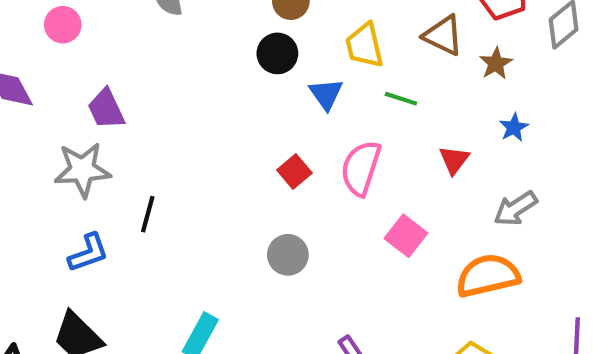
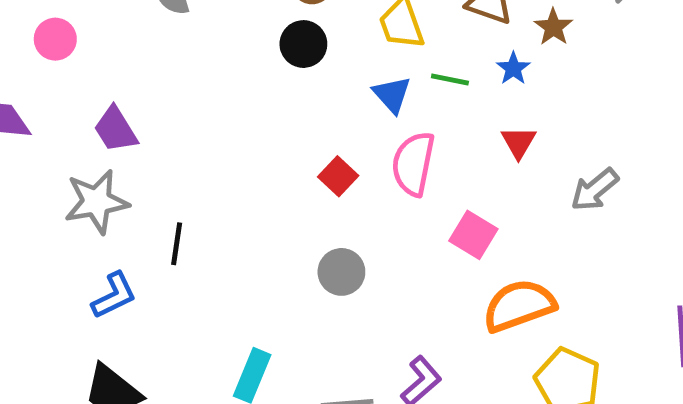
blue triangle: (326, 94) -> (392, 95), moved
blue star: (514, 127) -> (513, 68), moved
orange semicircle: (488, 276) -> (519, 306), moved

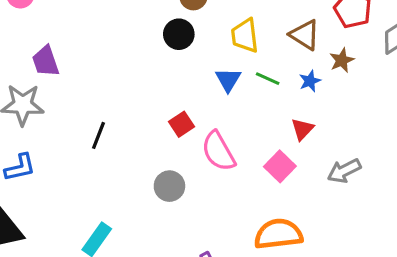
pink semicircle: (413, 164) -> (218, 151), moved, turned -54
pink square: (473, 235) -> (280, 166), moved
black line: (177, 244) -> (99, 135), moved

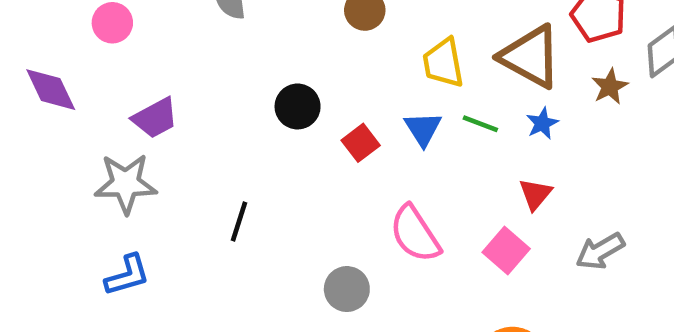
black circle: (179, 34) -> (298, 106), moved
brown triangle: (305, 35) -> (531, 57), size x1.4
brown star: (342, 60) -> (610, 87), moved
purple trapezoid: (46, 61) -> (155, 118), turned -96
red square: (181, 124) -> (361, 143), moved

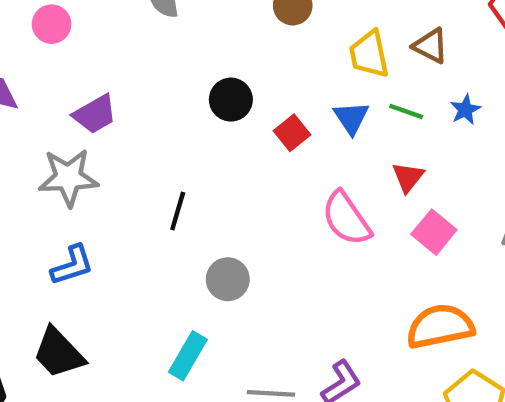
brown triangle: (531, 57) -> (431, 46), moved, size x0.6
red triangle: (535, 194) -> (408, 177), moved
gray circle: (347, 289) -> (228, 279), moved

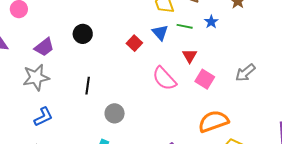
black circle: (231, 100) -> (83, 34), moved

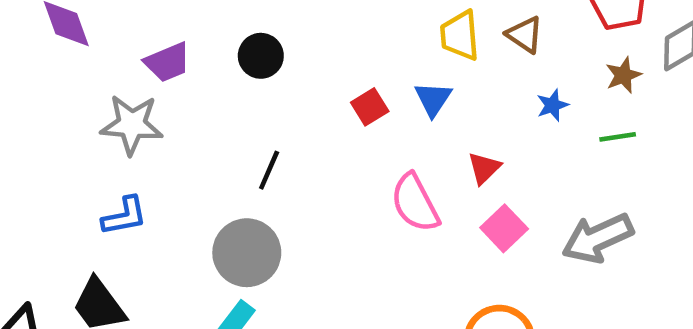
green line: (185, 26) -> (618, 137), moved, turned -35
gray arrow: (245, 73) -> (598, 238), size x1.4
black line: (88, 86) -> (269, 170), moved
gray circle: (115, 113) -> (247, 253), moved, size x1.5

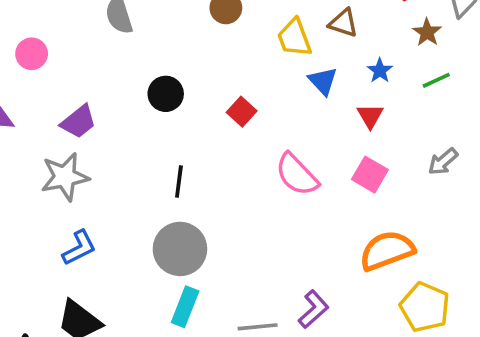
black circle: (261, 56) -> (166, 94), moved
blue triangle: (433, 99) -> (323, 81), moved
red triangle: (484, 168) -> (370, 116), moved
gray arrow: (598, 238) -> (443, 162), size x0.6

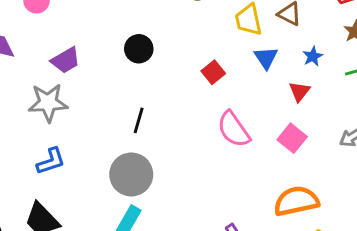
red square: (242, 112) -> (213, 72), moved

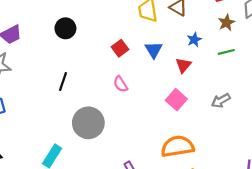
blue triangle: (266, 58) -> (154, 50), moved
pink semicircle: (234, 129) -> (121, 84), moved, size x0.6
gray circle: (131, 174) -> (88, 123), moved

